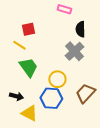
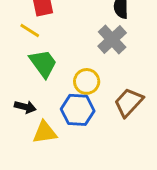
yellow triangle: (29, 113) -> (45, 132), turned -36

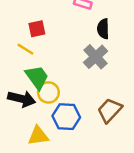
yellow circle: (87, 81) -> (48, 92), moved
black arrow: (25, 107) -> (22, 99), moved, size x1.5

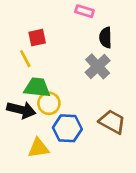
yellow line: (25, 49) -> (25, 59), turned 30
green trapezoid: (37, 77) -> (37, 88), turned -48
brown trapezoid: (110, 110) -> (112, 122), turned 76

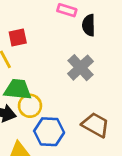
black semicircle: (106, 38) -> (89, 25), moved

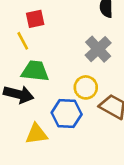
yellow circle: (30, 106) -> (86, 87), moved

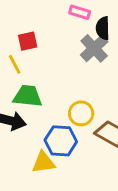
gray cross: (98, 49) -> (94, 48), moved
yellow triangle: (36, 134) -> (43, 163), moved

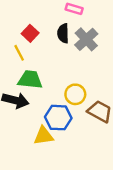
black semicircle: (103, 28) -> (63, 33), moved
red square: (28, 41) -> (30, 33), turned -35

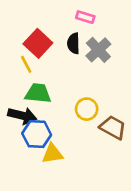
red square: (30, 33) -> (38, 43), size x1.5
blue hexagon: (58, 118) -> (37, 134), moved

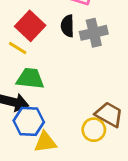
gray cross: (98, 50) -> (94, 33), turned 30
yellow line: (26, 64) -> (18, 48), turned -30
yellow circle: (87, 109) -> (94, 130), moved

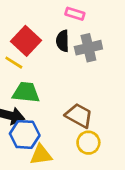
brown trapezoid: (109, 114) -> (79, 115), moved

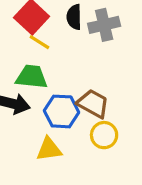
yellow line: (14, 63) -> (39, 42), moved
blue hexagon: (25, 134) -> (62, 111), moved

